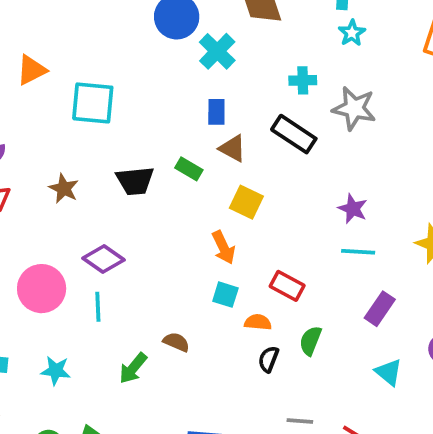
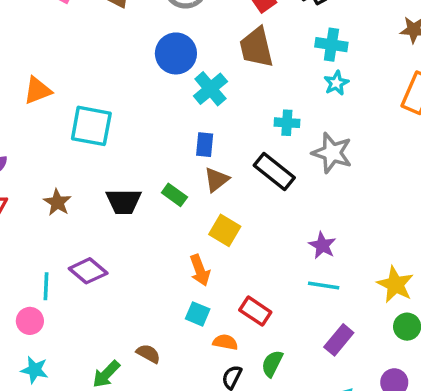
brown triangle: (233, 148) -> (216, 180), turned 48
pink circle: (42, 289) -> (30, 321), moved, size x0.6
cyan line: (98, 307) -> (46, 286), moved

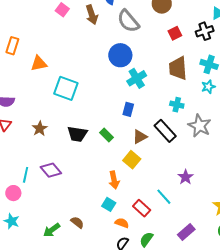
brown trapezoid: (256, 47) -> (178, 68), moved
brown triangle: (216, 180) -> (140, 137), moved
cyan line: (324, 286) -> (164, 197), moved, turned 30

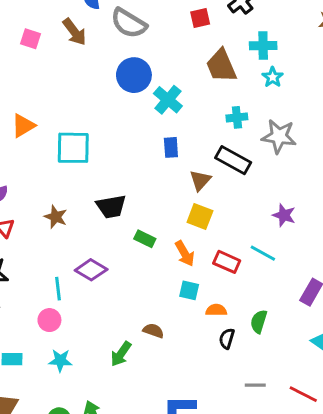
red square: (175, 33) -> (200, 18), turned 32
green rectangle: (107, 135) -> (145, 239), moved
red rectangle: (142, 208) -> (227, 262), moved

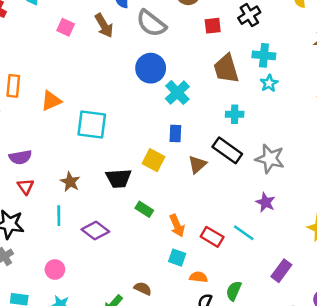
gray star: (279, 136) -> (270, 159), moved
yellow square: (200, 217) -> (154, 160), moved
cyan line: (58, 289) -> (59, 216), moved

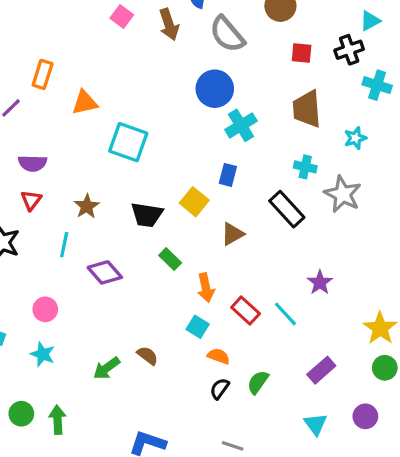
cyan cross: (264, 55) -> (377, 85), moved
gray star: (270, 159) -> (343, 194), moved
brown triangle: (197, 165) -> (233, 234), moved

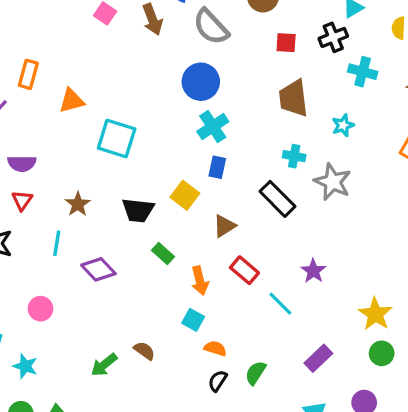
cyan cross: (241, 125) -> (213, 127), moved
red rectangle: (246, 311) -> (244, 270), moved
cyan star: (43, 354) -> (25, 366), moved

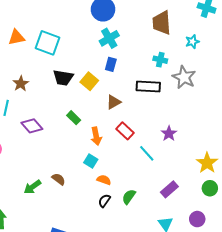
orange triangle: (72, 101) -> (16, 37), moved
black rectangle: (278, 199) -> (148, 86), turned -45
black trapezoid: (138, 210) -> (63, 78), moved

